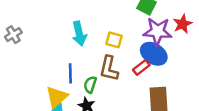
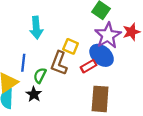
purple star: (158, 31) -> (108, 35), turned 30
yellow square: (114, 40) -> (71, 46), moved

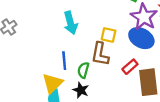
red rectangle: (89, 66) -> (130, 67), moved

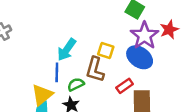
cyan arrow: (71, 23) -> (67, 50), moved, turned 45
green semicircle: (83, 70) -> (76, 84), turned 42

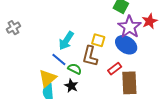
blue line: (57, 72) -> (59, 60), turned -49
green semicircle: (76, 84) -> (75, 69), turned 56

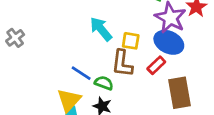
cyan arrow: (66, 41) -> (101, 29), moved, turned 114
red rectangle: (115, 69) -> (156, 65), moved

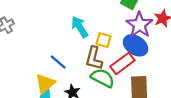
red rectangle: (156, 65) -> (122, 63), size x1.5
green semicircle: (104, 83) -> (103, 78), moved, size x1.5

